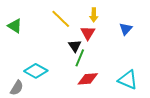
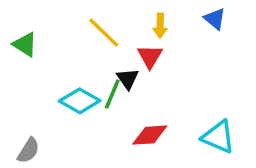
blue triangle: (126, 29) -> (215, 19), moved, turned -32
green line: (80, 58) -> (112, 94), moved
cyan diamond: (36, 71) -> (80, 101), moved

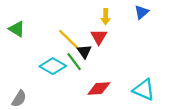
blue triangle: (215, 19) -> (142, 12), turned 40
yellow line: (104, 32) -> (69, 39), moved
green line: (112, 94) -> (74, 62), turned -60

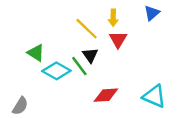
green triangle: (17, 29) -> (36, 53), moved
red triangle: (99, 37) -> (118, 40), moved
yellow line: (69, 39) -> (87, 29), moved

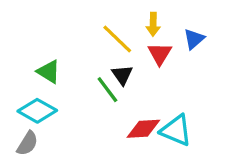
blue triangle: (152, 13) -> (194, 39), moved
cyan diamond: (56, 71) -> (37, 111), moved
cyan triangle: (154, 96) -> (176, 130), moved

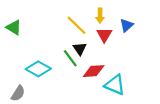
green triangle: (49, 72) -> (14, 27), moved
cyan diamond: (37, 111) -> (38, 69), moved
red diamond: (143, 129) -> (94, 71), moved

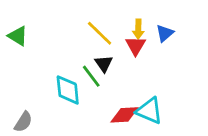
yellow arrow: (100, 16) -> (138, 29), moved
cyan diamond: (38, 69) -> (68, 90), moved, turned 55
red diamond: (94, 71) -> (124, 115), moved

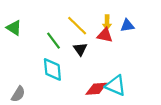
blue triangle: (165, 33) -> (127, 26), turned 32
red triangle: (136, 46) -> (105, 35), turned -49
green line: (91, 76) -> (54, 41), moved

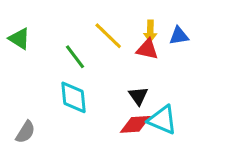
black triangle: (80, 49) -> (138, 96), moved

